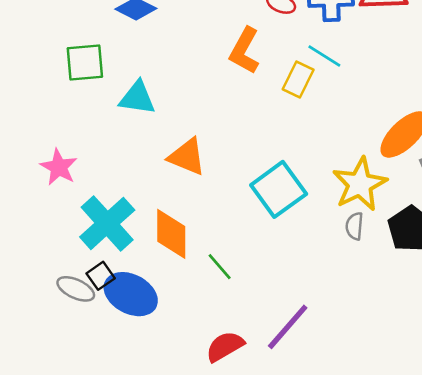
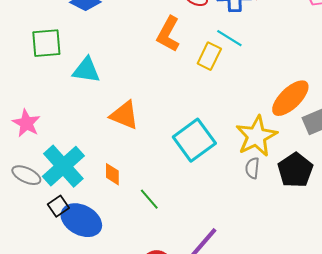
orange diamond: (171, 234) -> (112, 174), size x0.6
gray ellipse: (76, 289) -> (26, 175), moved

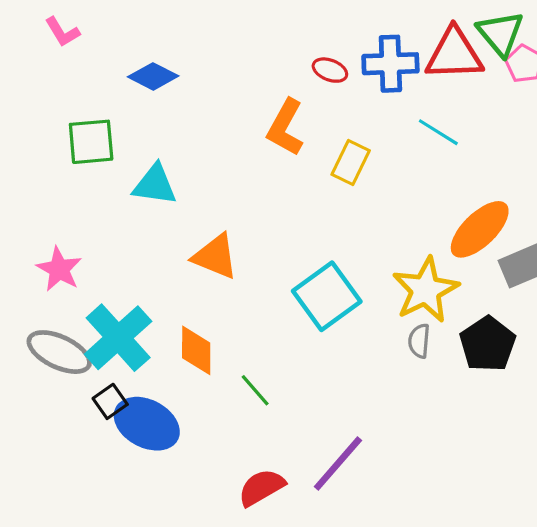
cyan line: (229, 38) -> (438, 132), moved
orange diamond: (112, 174) -> (196, 350), size x1.4
gray ellipse: (26, 175) -> (59, 352), size x1.4

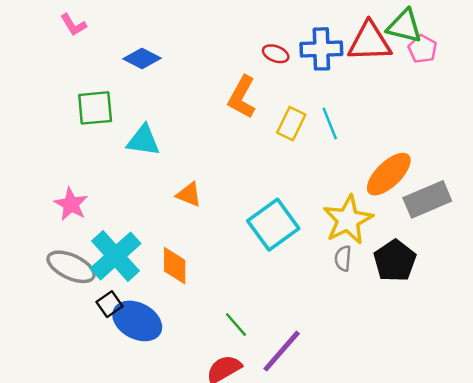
green triangle: (500, 33) -> (404, 26), turned -36
cyan line: (438, 132) -> (330, 124), moved, turned 36
orange triangle: (215, 256) -> (189, 195), size x0.7
green line: (255, 390) -> (236, 325), moved

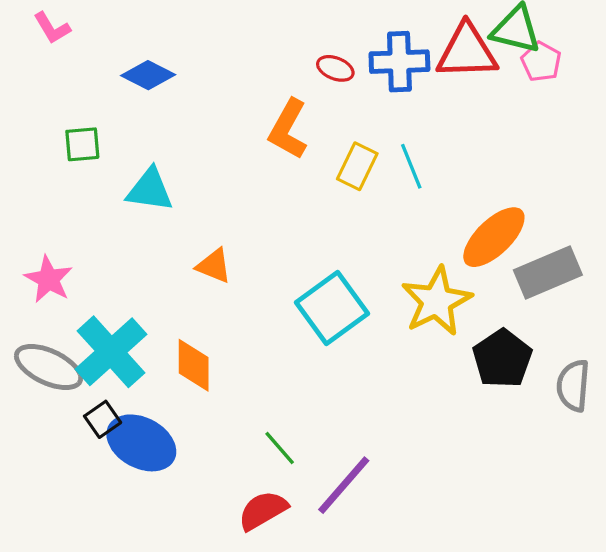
green square: (95, 108) -> (82, 144), size x0.7
gray semicircle: (343, 258) -> (573, 386), moved, size x1.4

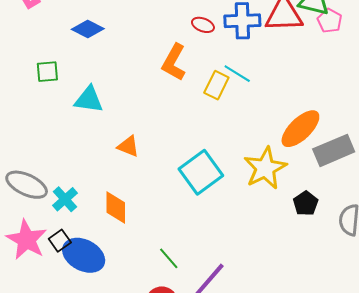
cyan line: (411, 166) -> (237, 74), moved, turned -36
pink star: (49, 279) -> (27, 240), moved, size x1.4
cyan cross: (111, 352) -> (65, 199), size x0.6
black pentagon: (502, 359) -> (306, 203), size x0.7
gray ellipse: (49, 367) -> (27, 185), moved

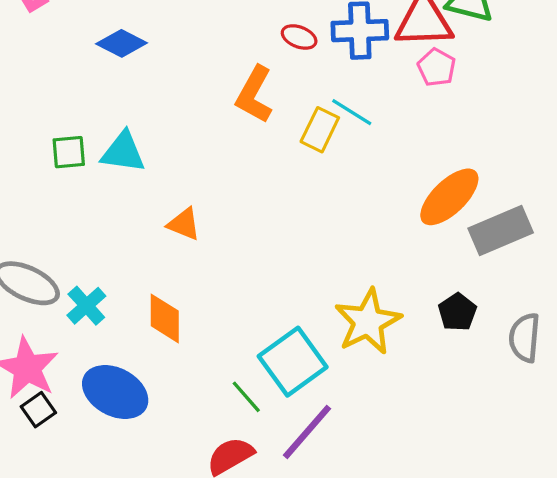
pink pentagon: (330, 21) -> (437, 67), moved
green square: (47, 72) -> (69, 152), moved
yellow star: (265, 168) -> (368, 322), moved
cyan square: (201, 172) -> (293, 362), moved
black square: (60, 241) -> (38, 410), moved

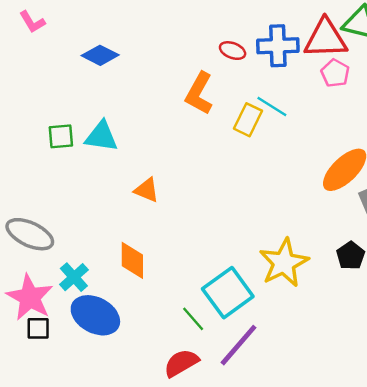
cyan cross: (86, 306) -> (74, 277), moved
black square: (38, 410) -> (38, 328), turned 35

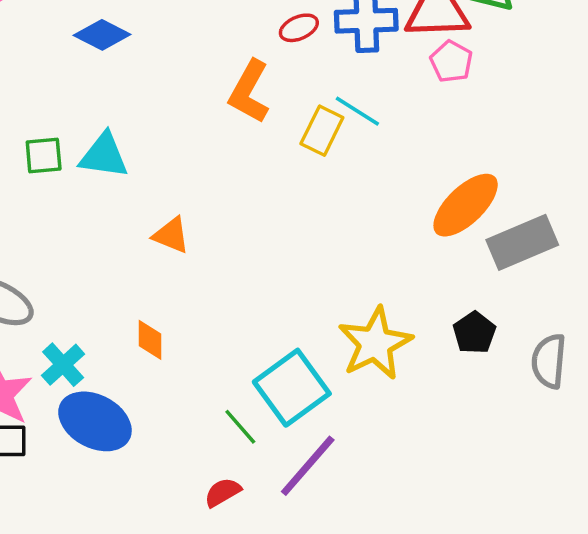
red ellipse: (233, 51) -> (299, 28), turned -45
orange diamond: (132, 260) -> (150, 340), size x0.7
red semicircle: (181, 363) -> (223, 492), size x0.7

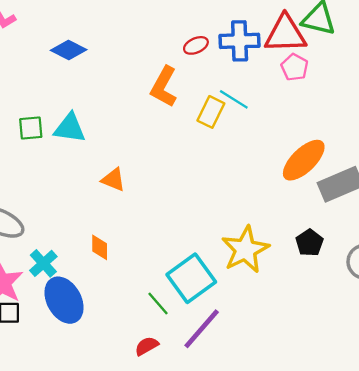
blue ellipse: (95, 421) -> (64, 300), turned 33

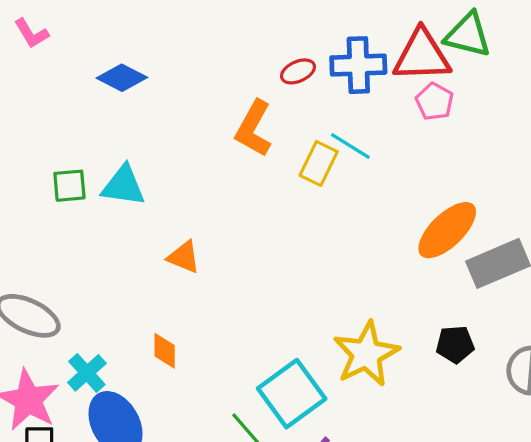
black pentagon: (309, 243) -> (455, 344), turned 30

